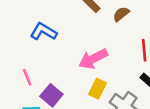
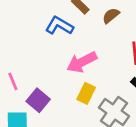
blue L-shape: (43, 32) -> (59, 26), moved

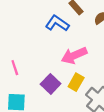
purple square: (38, 100) -> (51, 84), moved

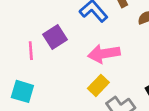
purple square: (51, 84) -> (55, 37), moved

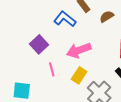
pink line: (31, 51) -> (52, 69), moved

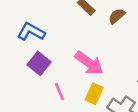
blue L-shape: (65, 19) -> (31, 32), moved
pink arrow: (79, 50) -> (89, 63), turned -115

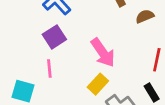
pink line: (60, 92) -> (49, 68), moved

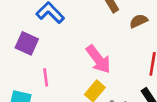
purple square: (54, 37) -> (27, 43), moved, turned -30

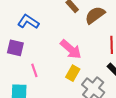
brown semicircle: (139, 21) -> (95, 15), size x1.5

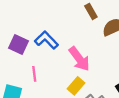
blue L-shape: (28, 22) -> (46, 40), moved

